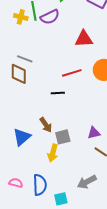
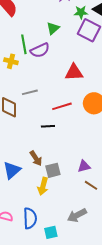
yellow cross: (21, 17) -> (11, 61), moved
gray line: (25, 59) -> (30, 92), moved, turned -35

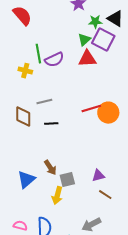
green triangle: (53, 28) -> (84, 40), moved
red triangle: (74, 72) -> (87, 59), moved
red line: (62, 106) -> (91, 109), moved
black line: (48, 126) -> (51, 124), moved

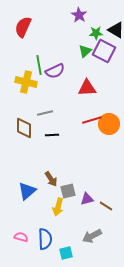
red semicircle: (22, 16) -> (23, 27), turned -115
red triangle: (87, 59) -> (87, 88), moved
yellow cross: (25, 71) -> (26, 82), size x1.5
purple triangle: (98, 176) -> (87, 199), moved

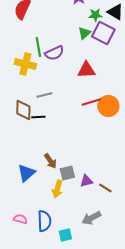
black line: (52, 135) -> (38, 117), moved

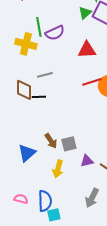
gray square: (67, 173) -> (69, 144), moved
gray arrow: (91, 218) -> (92, 198), turned -36
cyan square: (65, 235) -> (54, 215), moved

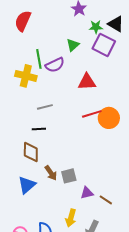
green triangle: (85, 13) -> (73, 45), moved
brown diamond: (24, 90) -> (31, 152), moved
yellow arrow: (58, 169) -> (71, 218), moved

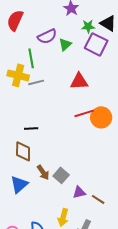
purple semicircle: (55, 65) -> (47, 36), moved
gray line: (45, 107) -> (36, 82), moved
gray square: (69, 176) -> (61, 175), turned -35

